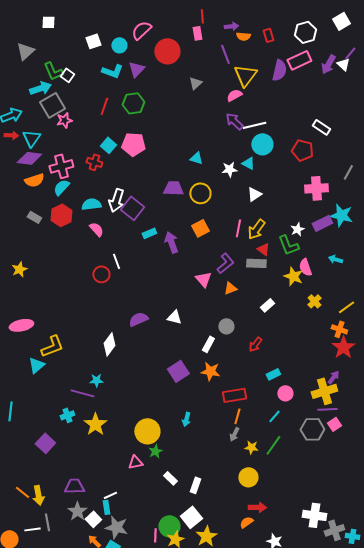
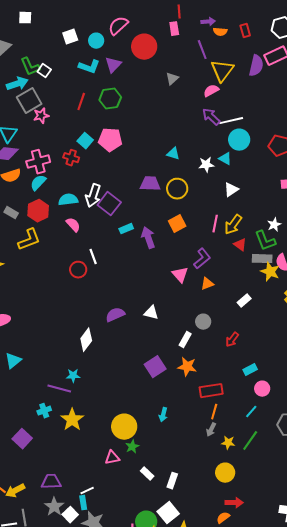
gray rectangle: (256, 263) -> (262, 259), moved
yellow L-shape: (52, 346) -> (29, 240), moved
yellow arrow: (38, 495) -> (15, 491), turned 72

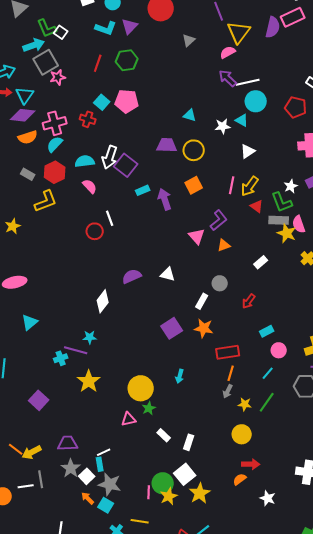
cyan cross: (44, 411) -> (61, 358), moved

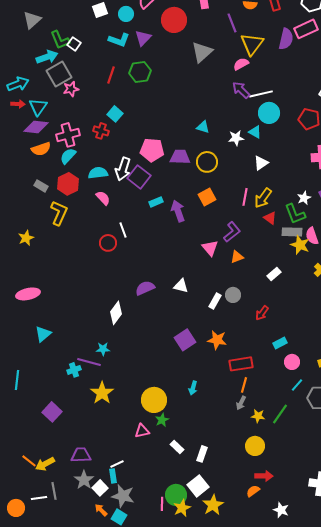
gray triangle: (189, 40) -> (202, 52), size x1.6
pink pentagon: (127, 101) -> (152, 150), moved
yellow L-shape: (46, 201) -> (59, 213), turned -45
white rectangle: (202, 301) -> (215, 301), moved
cyan line: (268, 373) -> (297, 385), moved

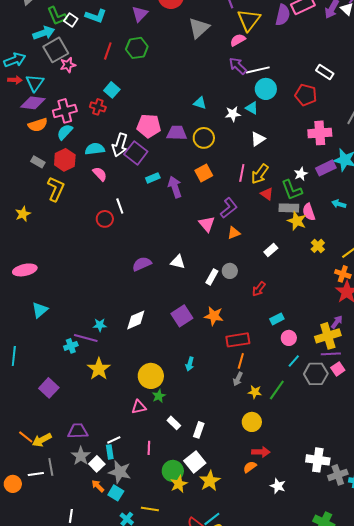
cyan L-shape: (119, 40) -> (96, 16), moved
white diamond: (116, 313) -> (136, 320), moved, turned 30
pink line: (162, 504) -> (149, 448), moved

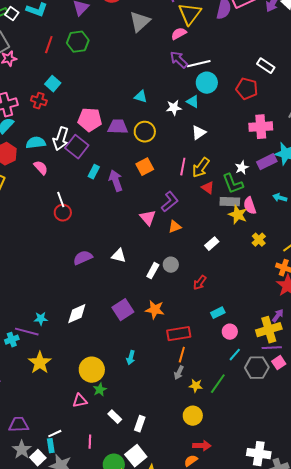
cyan rectangle: (153, 178) -> (94, 172), turned -40
red circle: (105, 219) -> (63, 213), moved

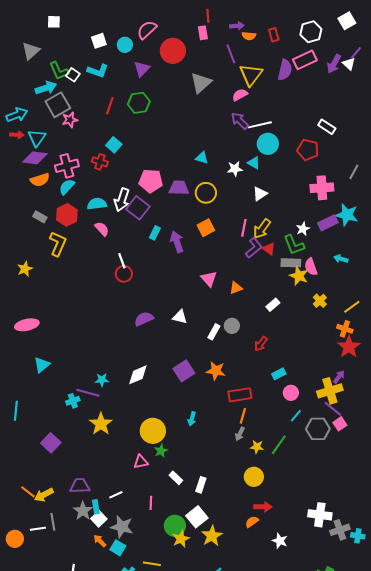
purple L-shape: (170, 202) -> (254, 248), moved
purple line: (272, 348) -> (333, 409), turned 42
cyan rectangle: (51, 446) -> (96, 507), moved

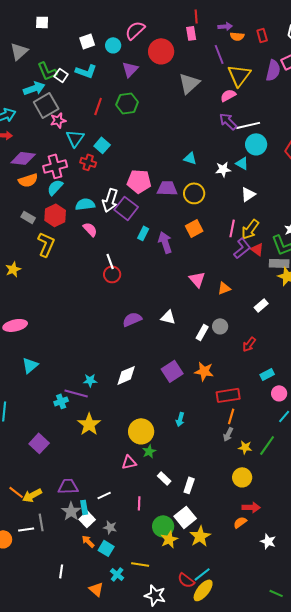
cyan triangle: (37, 138) -> (75, 138), moved
gray star: (122, 527) -> (110, 527), size x0.6

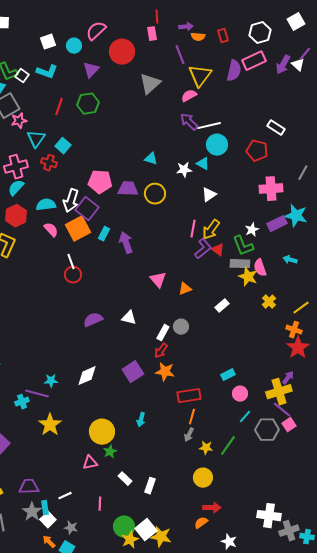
orange square: (194, 228) -> (78, 229), moved, size x1.4
red arrow: (249, 344) -> (161, 351), moved
white square: (185, 517) -> (146, 530), moved
yellow star: (200, 536) -> (161, 537), turned -30

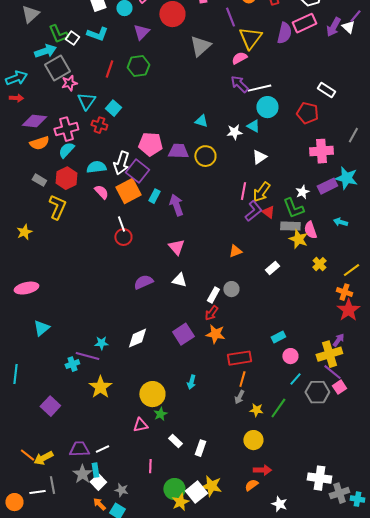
pink triangle: (158, 280) -> (176, 247), moved
white line: (65, 496) -> (102, 449), moved
yellow star: (161, 537) -> (211, 486), moved

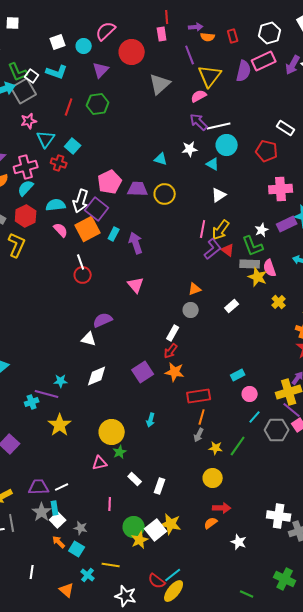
gray square: (57, 68) -> (24, 91), moved
white star: (234, 132) -> (190, 149), moved
pink pentagon: (150, 144) -> (110, 182), turned -30
white triangle: (179, 280) -> (89, 339), moved
gray circle: (231, 289) -> (191, 310), moved

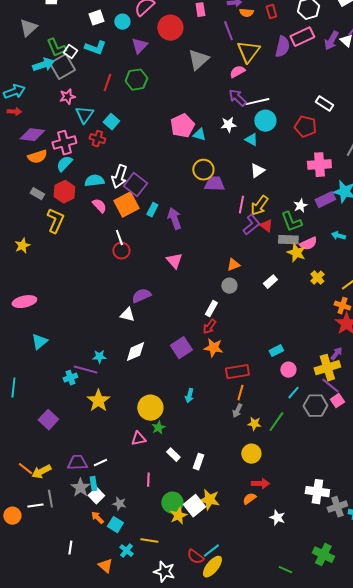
pink pentagon: (110, 182) -> (182, 126), moved
purple trapezoid: (138, 189) -> (214, 184), moved
pink semicircle: (270, 268) -> (308, 244), turned -96

